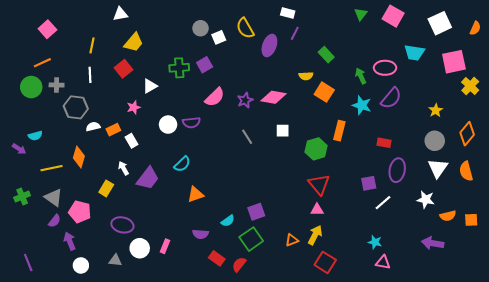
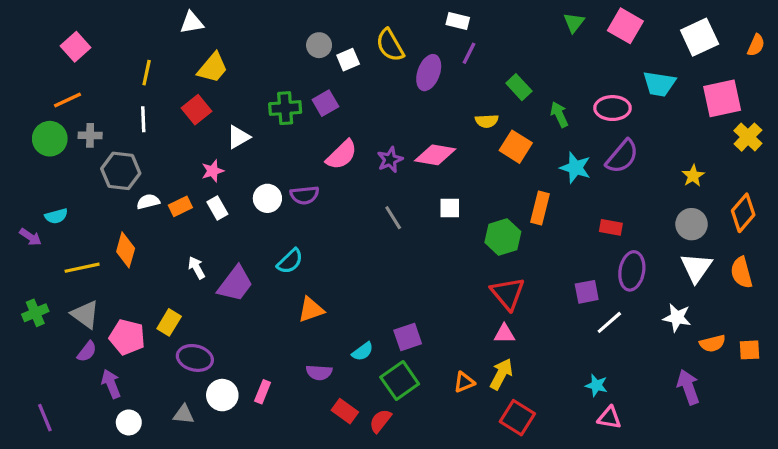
green arrow: (361, 76) -> (559, 114), moved
white rectangle: (132, 141) -> (217, 208), moved
yellow rectangle: (106, 188) -> (169, 322), moved
purple arrow: (433, 243) -> (688, 387), turned 60

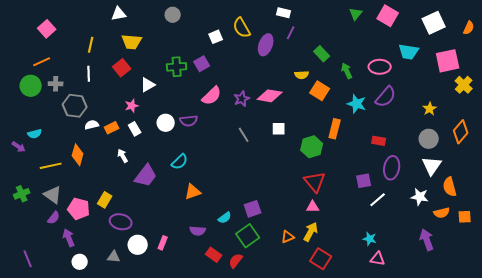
gray circle: (319, 45) -> (173, 15), moved
yellow trapezoid: (213, 68) -> (132, 42), turned 55
white arrow: (196, 268) -> (123, 156), moved
orange semicircle: (741, 273) -> (450, 187), moved

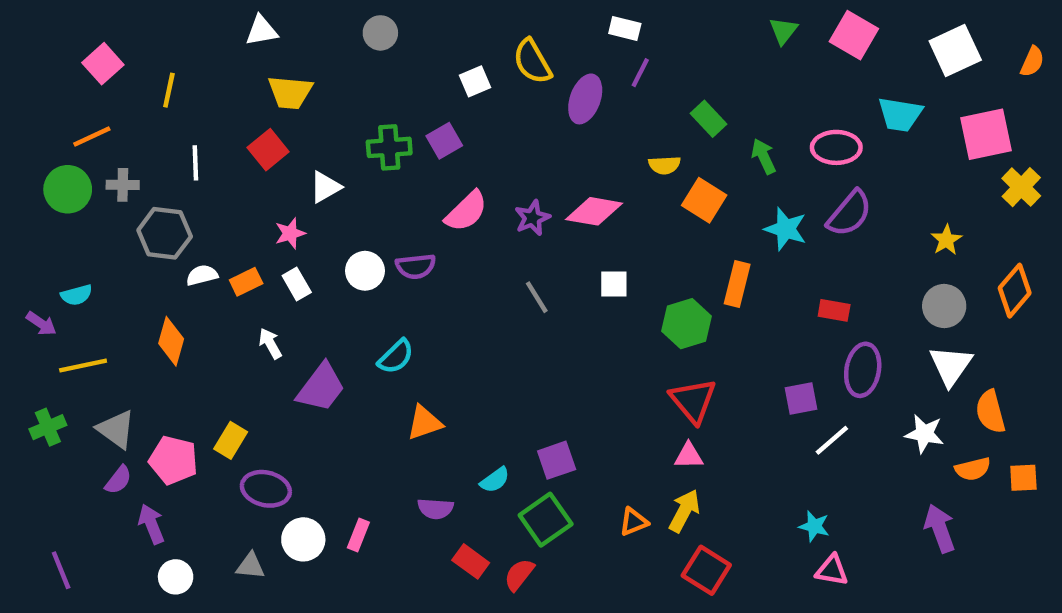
yellow line: (91, 45) -> (169, 90), moved
yellow line: (51, 166) -> (83, 365), moved

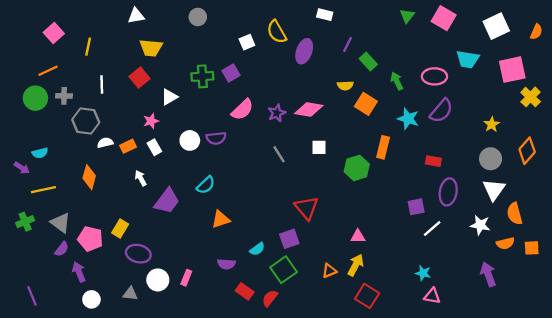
purple line: (640, 73) -> (348, 44), moved
red triangle: (693, 401) -> (306, 208), moved

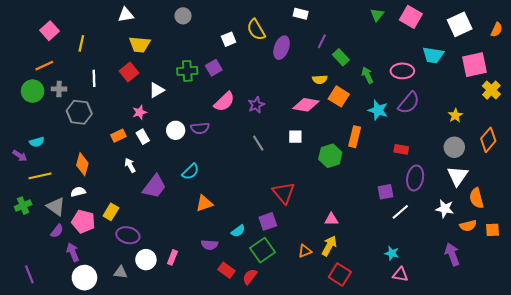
pink diamond: (309, 110) -> (306, 105), moved
white semicircle: (105, 143) -> (78, 192), moved
white circle: (91, 299) -> (84, 278), size x1.5

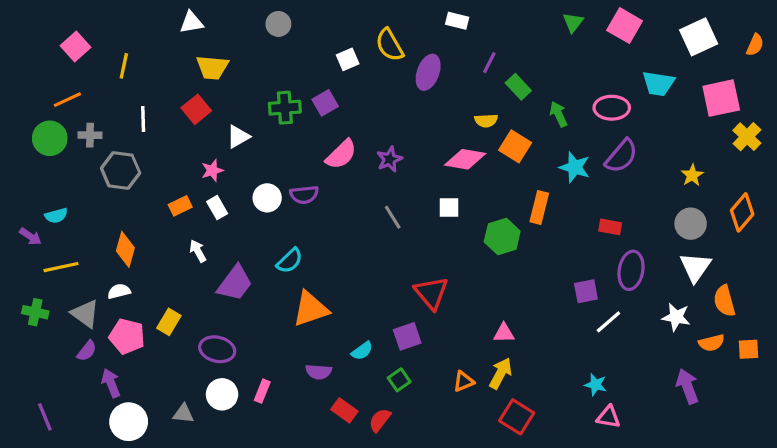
orange triangle: (204, 203) -> (311, 309), size x1.4
green cross: (23, 206) -> (35, 312), turned 35
purple ellipse: (128, 235) -> (217, 349), moved
green square: (263, 250) -> (399, 380), size x0.6

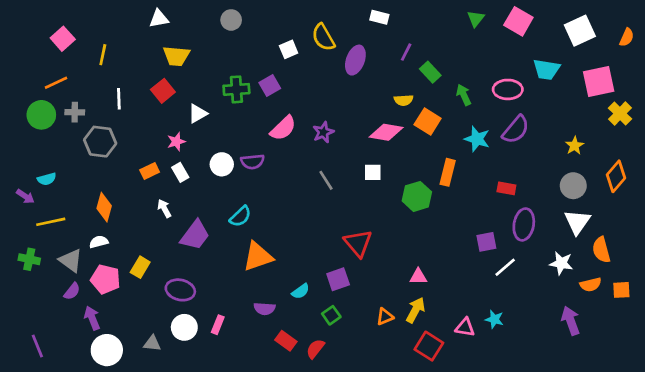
pink triangle: (608, 417) -> (465, 327), moved

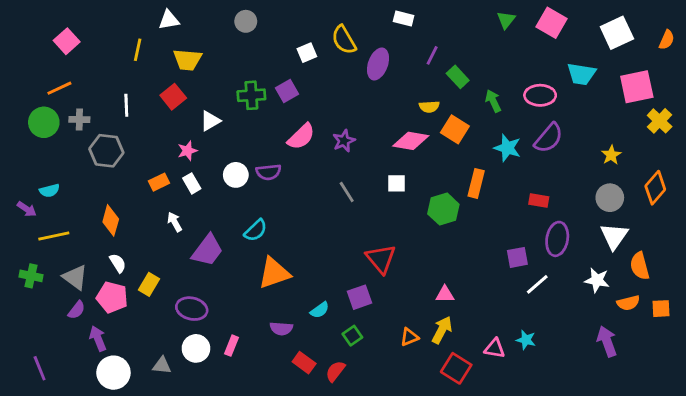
yellow line: (103, 55) -> (138, 50), moved
white semicircle: (99, 242) -> (118, 263), moved, turned 72

